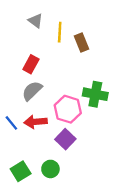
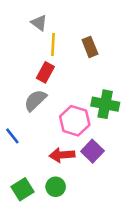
yellow line: (60, 32) -> (53, 44), moved
red rectangle: (31, 64) -> (45, 72), moved
red arrow: (36, 122) -> (62, 155), moved
purple square: (65, 139) -> (92, 151), moved

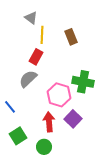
red arrow: (62, 155) -> (49, 122), turned 90
green square: (23, 189) -> (18, 136), moved

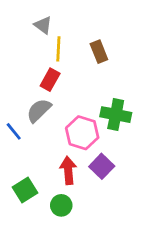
blue line: (10, 107) -> (14, 131), moved

